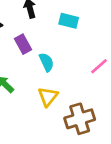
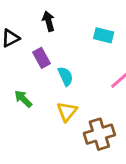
cyan rectangle: (69, 21) -> (104, 35), moved

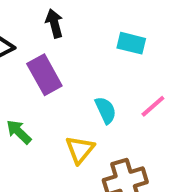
purple rectangle: (41, 58) -> (44, 75), size x1.4
cyan semicircle: (65, 76) -> (106, 110), moved

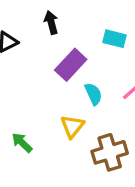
purple rectangle: (44, 75) -> (71, 65), moved, turned 72
green arrow: (19, 132) -> (22, 143), moved

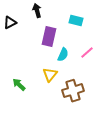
purple rectangle: (71, 65) -> (49, 37), turned -30
cyan semicircle: (93, 94) -> (63, 55), turned 48

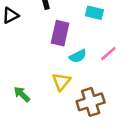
cyan semicircle: (63, 55) -> (78, 56), turned 40

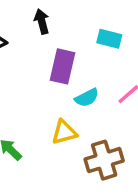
yellow triangle: (61, 82) -> (64, 132), turned 36

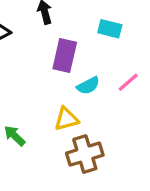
brown cross: (104, 160) -> (85, 154), moved

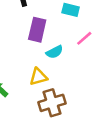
pink line: (128, 82) -> (84, 38), moved

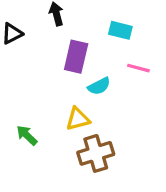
pink line: (84, 38) -> (138, 68), turned 56

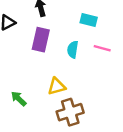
purple rectangle: (76, 57) -> (41, 40), moved
cyan semicircle: (99, 86) -> (73, 49), moved, turned 126

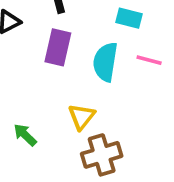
cyan semicircle: (73, 49) -> (105, 62), size x1.5
yellow triangle: (57, 86) -> (82, 117), turned -36

